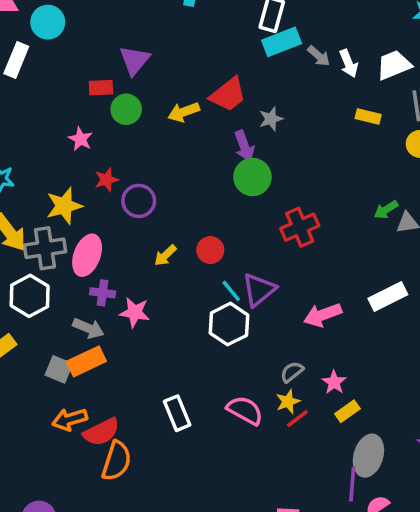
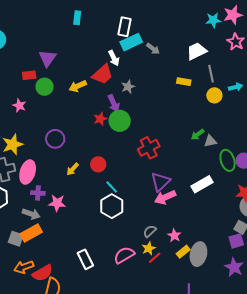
white arrow: (349, 63) -> (114, 58), moved
red star: (106, 180) -> (100, 119), moved
purple triangle: (259, 290) -> (160, 182), moved
pink semicircle: (245, 410) -> (124, 255), turned -55
gray ellipse: (368, 456) -> (198, 254), moved

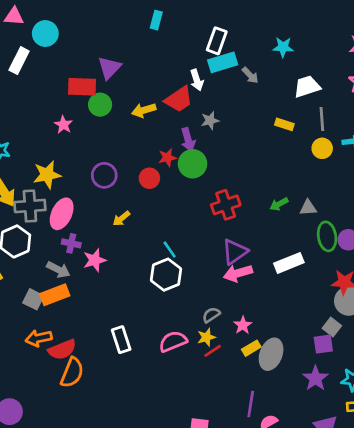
cyan star: (213, 20) -> (283, 47), moved
red rectangle: (29, 75) -> (82, 87), size x1.5
green arrow: (198, 134) -> (279, 204), moved
red circle: (98, 164) -> (149, 178), moved
pink star: (57, 203) -> (95, 260), turned -30

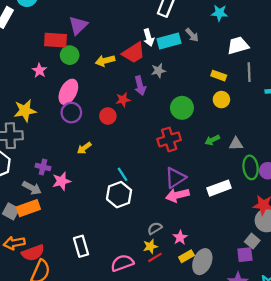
cyan rectangle: (223, 62) -> (169, 41), moved
yellow circle: (322, 148) -> (221, 100), moved
green circle: (192, 164) -> (182, 108), moved
pink ellipse: (62, 214) -> (68, 92), moved
pink semicircle: (173, 341) -> (122, 263), moved

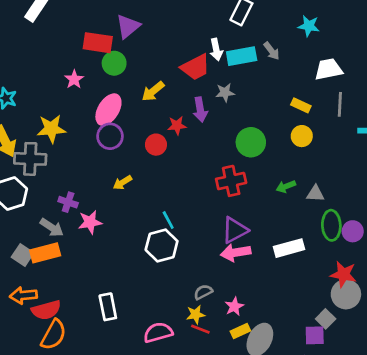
yellow arrow: (105, 61) -> (153, 91), moved, turned -30
red line: (155, 257) -> (200, 329), turned 48

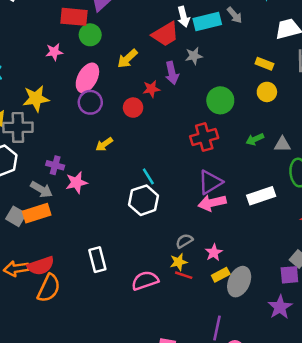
pink star: (74, 79) -> (54, 52), turned 30
orange arrow: (23, 295) -> (16, 269), moved

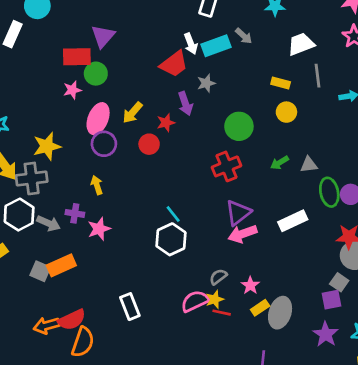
pink star: (54, 52) -> (72, 90), moved
yellow arrow: (127, 59) -> (132, 113), moved
yellow arrow: (104, 144) -> (97, 185), moved, turned 114
gray arrow: (41, 189) -> (48, 223), moved
pink semicircle: (145, 281) -> (195, 301), moved

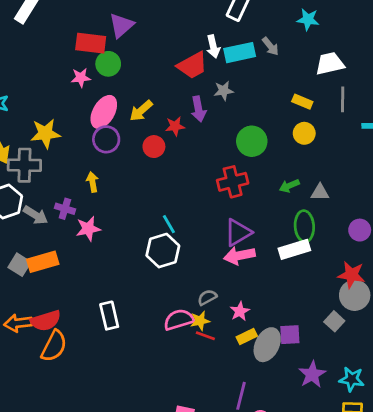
green ellipse: (329, 192) -> (304, 226), moved
purple square: (332, 300) -> (290, 335), moved

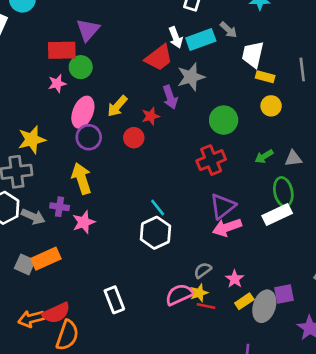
white trapezoid: (330, 63) -> (253, 55), moved, turned -56
gray star: (224, 91) -> (191, 77), size x1.5
yellow arrow: (92, 182) -> (82, 178), size x1.6

